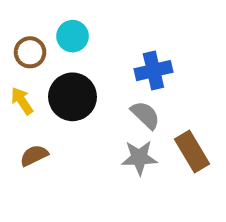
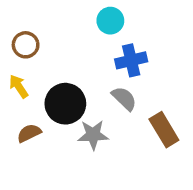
cyan circle: (73, 36) -> (110, 21), moved
black circle: (73, 97) -> (65, 104), moved
gray star: (139, 158) -> (93, 135), moved

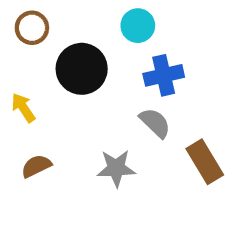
brown circle: (26, 45) -> (32, 28), moved
black circle: (65, 104) -> (82, 69), moved

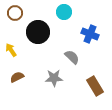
blue cross: (164, 75) -> (90, 34), moved, turned 36
brown rectangle: (205, 162) -> (95, 86), moved

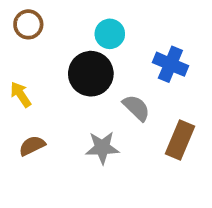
cyan circle: (64, 12) -> (110, 34), moved
black circle: (38, 32) -> (91, 74), moved
brown rectangle: (95, 86) -> (180, 140), moved, turned 54

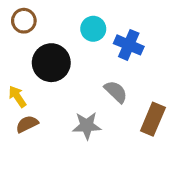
blue cross: (170, 64) -> (129, 45), moved
black circle: (91, 74) -> (51, 63), moved
yellow arrow: (21, 95) -> (17, 97), moved

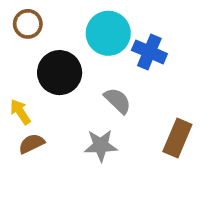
cyan circle: (93, 29) -> (108, 33), size x1.5
gray semicircle: (116, 92) -> (118, 101), moved

